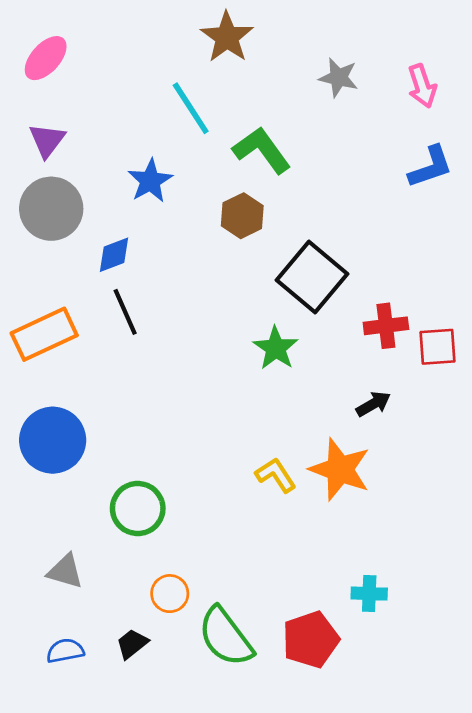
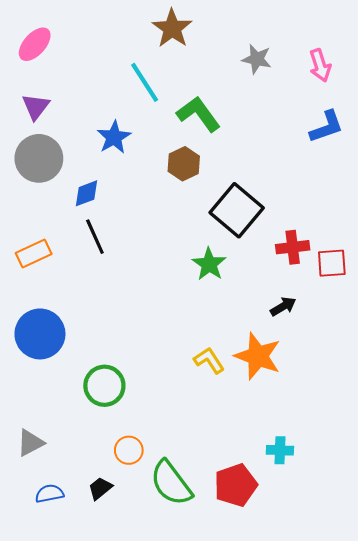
orange rectangle: (44, 334) -> (34, 254), size x0.7
gray triangle: (65, 571) -> (30, 443), moved, turned -44

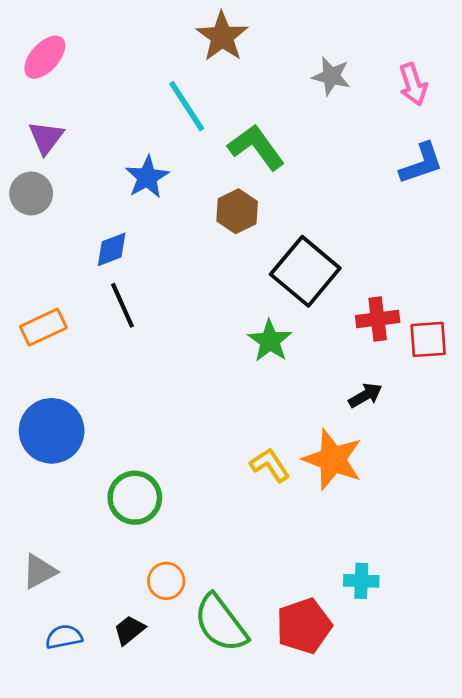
gray circle: (39, 158) -> (31, 193), moved, size x0.7

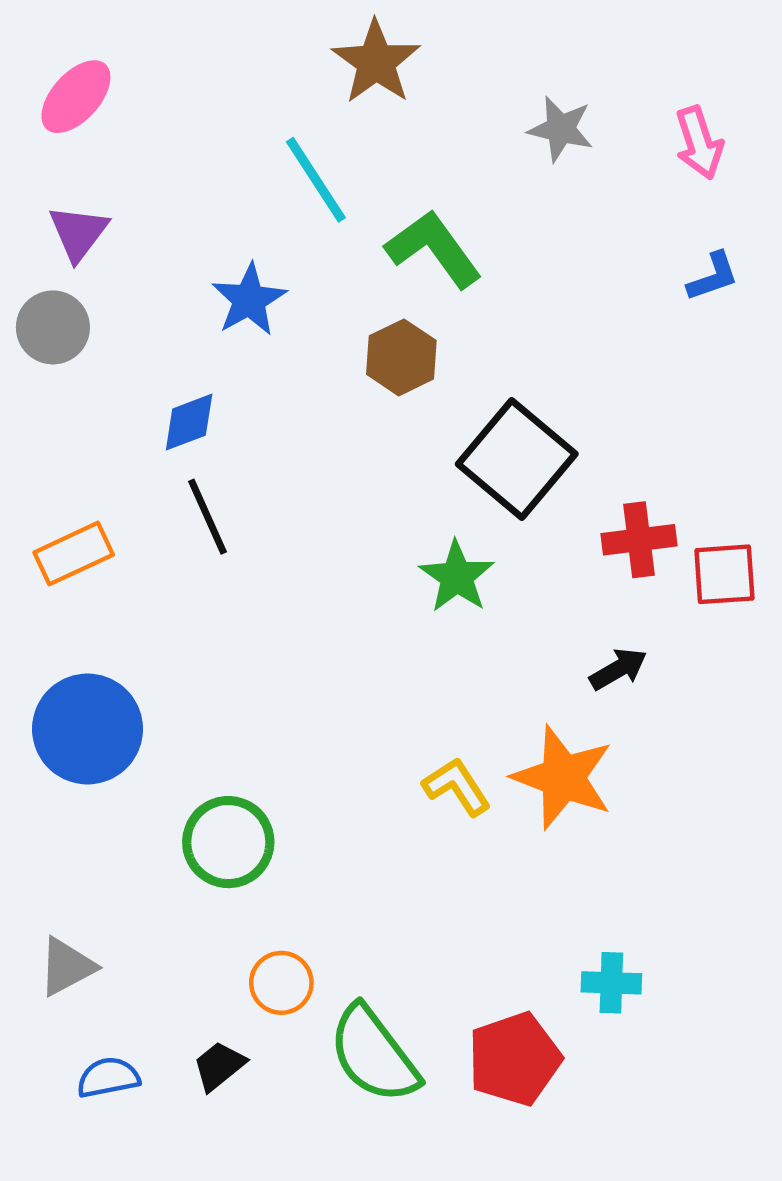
blue L-shape: (421, 163) -> (713, 277), size x0.7

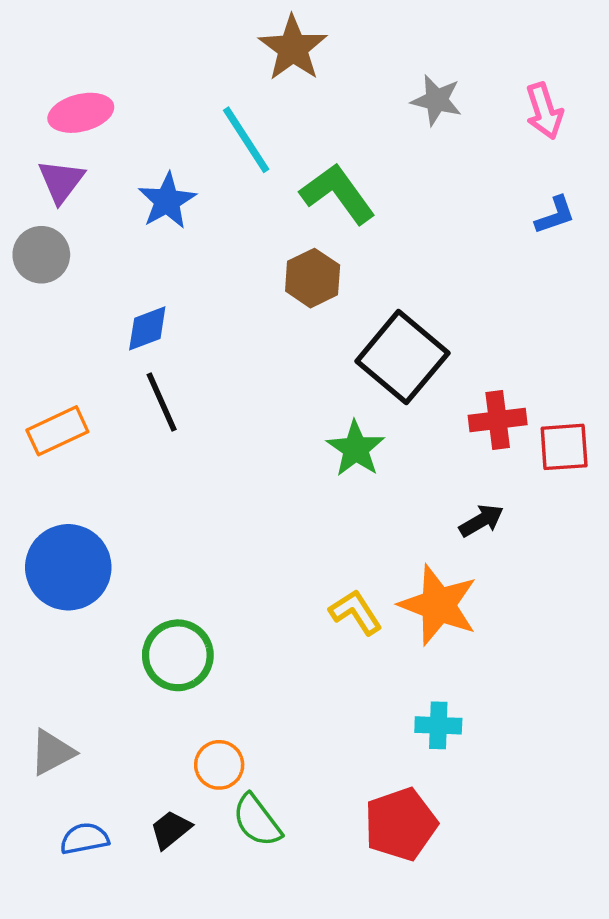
pink ellipse: (76, 97) -> (81, 113), moved, turned 34
blue star: (249, 300) -> (167, 201), moved
cyan cross: (611, 983) -> (438, 725), moved
green semicircle: (374, 1054) -> (257, 821), moved, size x0.7

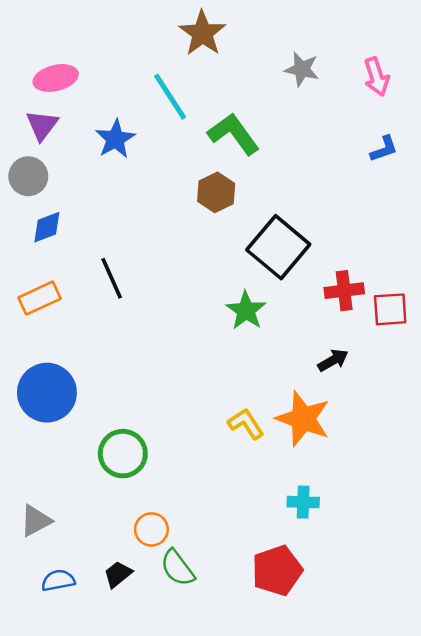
blue diamond: (147, 328) -> (47, 227), moved

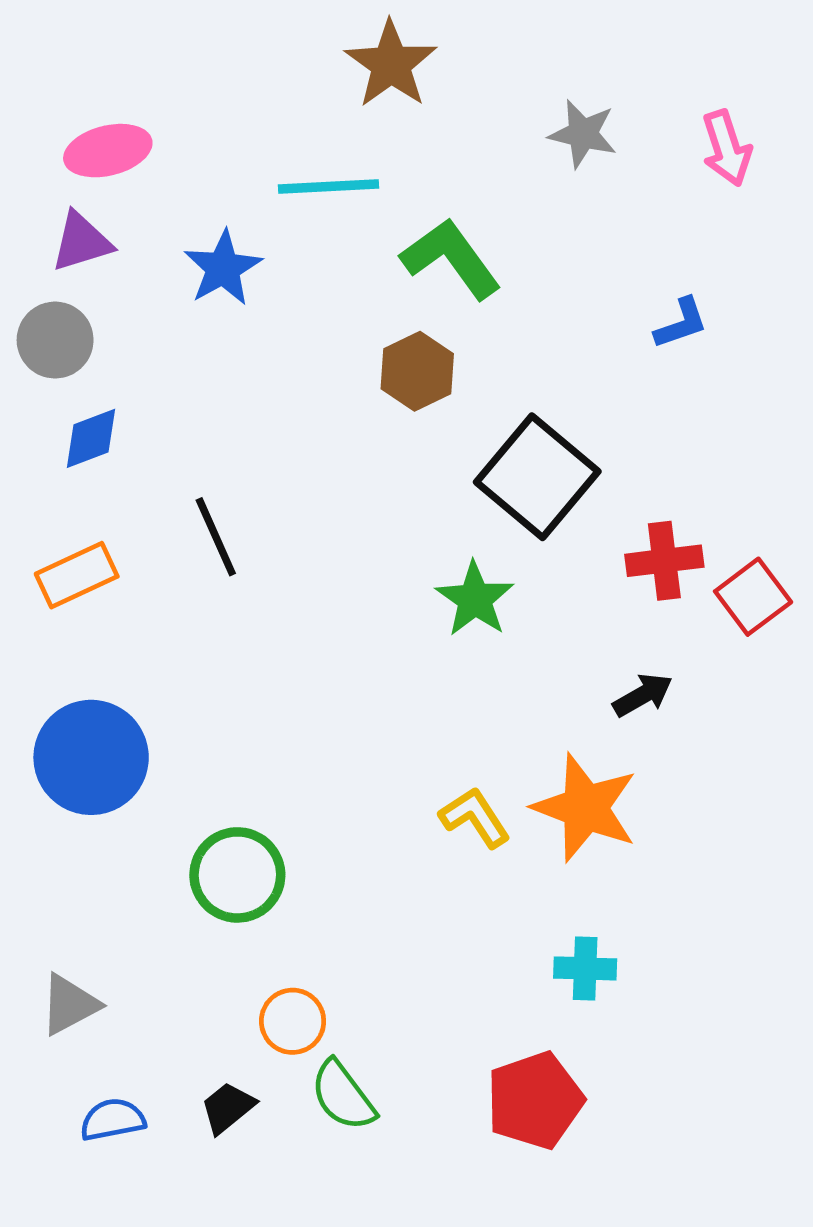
cyan line: (170, 97) -> (329, 187), turned -60
purple triangle: (42, 125) -> (81, 242), turned 36
blue L-shape: (384, 149) -> (681, 323), moved
red square: (390, 309) -> (753, 597), turned -33

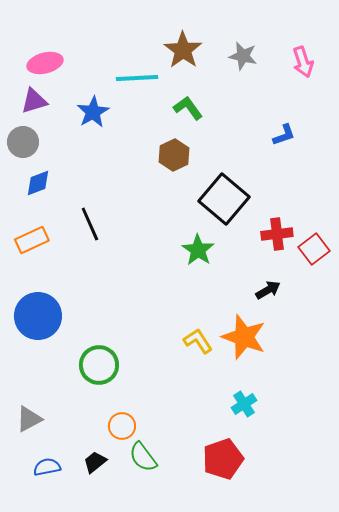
brown star: (391, 64) -> (183, 50), moved
green L-shape: (451, 259) -> (188, 108), size x0.7
cyan cross: (585, 968) -> (244, 404), turned -35

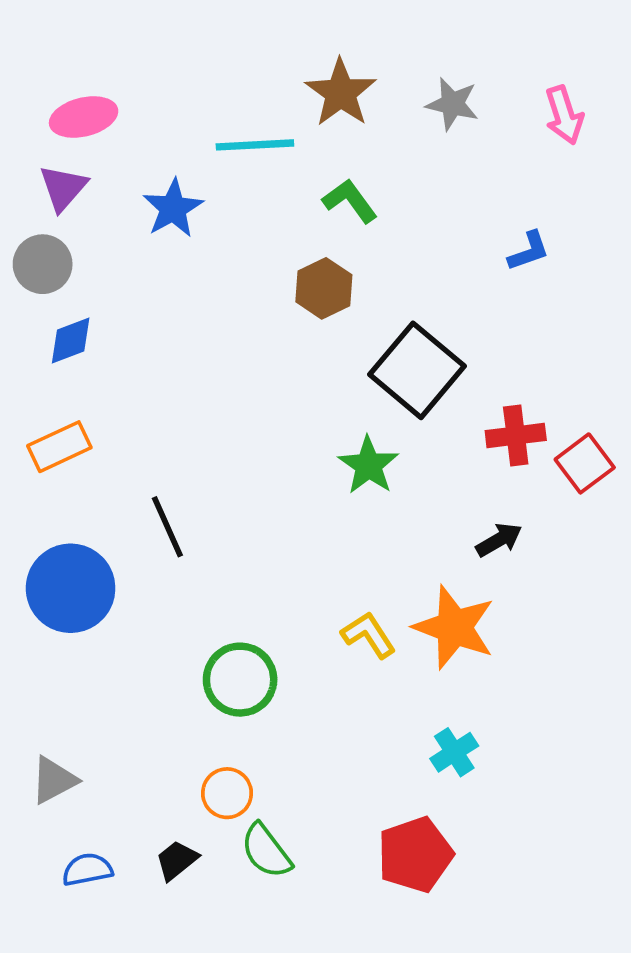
purple triangle: (34, 101) -> (63, 188), turned -32
black line: (90, 224) -> (167, 527), moved
green circle: (99, 365) -> (240, 680), moved

